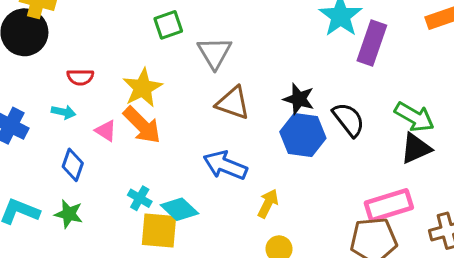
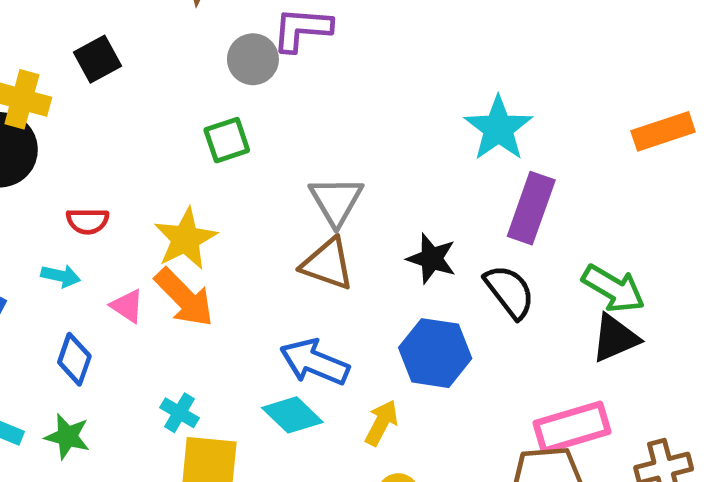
purple rectangle: (372, 43) -> (531, 208), moved
gray triangle: (215, 53) -> (336, 201), moved
blue hexagon: (303, 135) -> (435, 353), moved
cyan diamond: (179, 209) -> (292, 415), moved

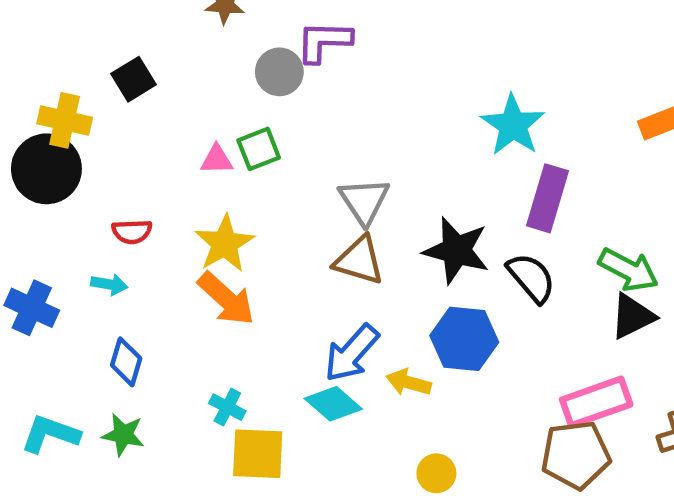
black star: (432, 259) -> (456, 250), size x1.4
pink triangle: (127, 306) -> (217, 160), moved, turned -32
blue arrow: (314, 362) -> (352, 353), turned -68
yellow arrow: (381, 423) -> (409, 382), moved, turned -99

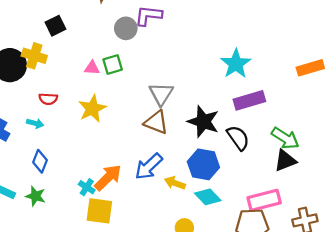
yellow cross: (65, 120) -> (34, 56), moved
purple rectangle: (548, 198) -> (249, 100), turned 52
orange arrow: (226, 299) -> (108, 178), moved, turned -92
cyan diamond: (333, 404) -> (208, 197), moved

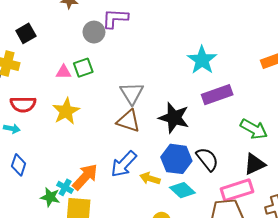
red semicircle: (48, 99) -> (23, 104), size x1.4
black semicircle: (238, 138) -> (207, 159), moved
black triangle: (285, 161) -> (254, 164), moved
green star: (36, 196) -> (50, 197), moved

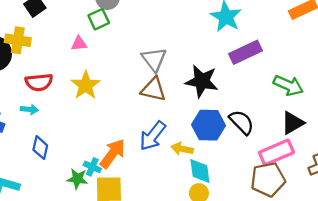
green square: (83, 68) -> (99, 19), moved
cyan diamond: (182, 190) -> (200, 171), moved, turned 45

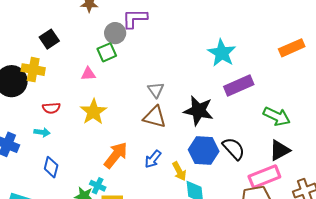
gray triangle: (154, 59) -> (156, 90), size x0.7
red semicircle: (39, 82) -> (51, 108), size x0.7
blue arrow: (153, 136) -> (153, 159), size x0.7
yellow arrow: (182, 149) -> (179, 171), turned -132
orange arrow: (113, 154) -> (116, 155), moved

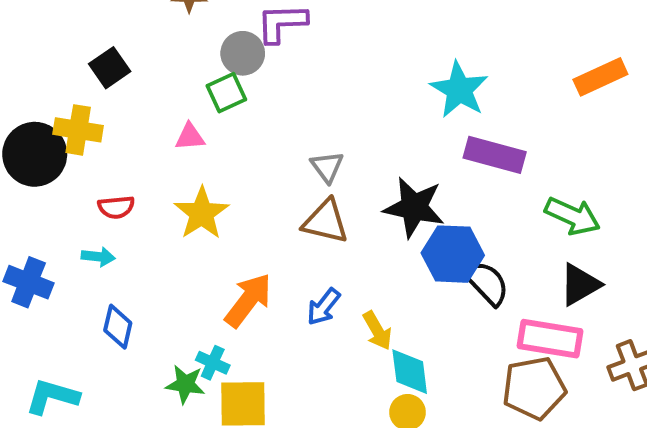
purple rectangle: (239, 85) -> (495, 155), turned 40
blue hexagon: (204, 151) -> (453, 254), moved
pink rectangle: (264, 177) -> (550, 339), turned 32

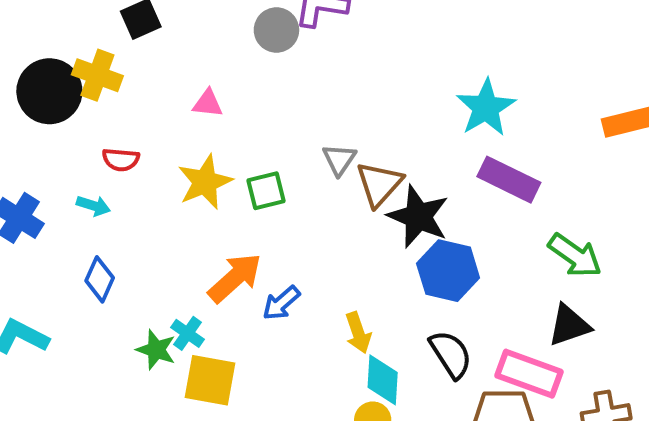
green square: (226, 93) -> (266, 191), moved
brown triangle: (326, 222) -> (379, 184), moved, turned 48
black semicircle: (487, 283) -> (451, 354), moved
blue arrow: (324, 307) -> (281, 303), moved

